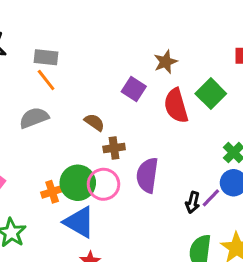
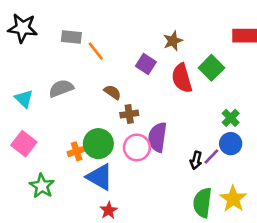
orange line: (46, 80) -> (96, 51), moved
pink circle: (103, 184) -> (137, 147), moved

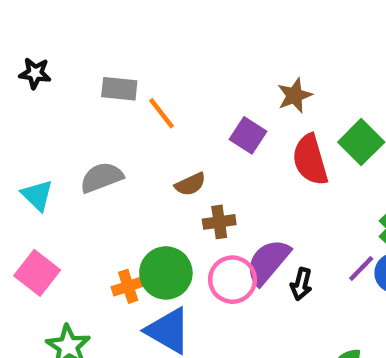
black star: (23, 28) -> (35, 73), size x0.6
brown semicircle: (112, 92) -> (190, 184), turned 120
purple semicircle: (157, 137) -> (268, 262), turned 32
purple line: (211, 156) -> (361, 269), moved
black arrow: (196, 160) -> (301, 284), moved

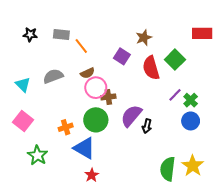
black star: (35, 73) -> (30, 35), moved
brown semicircle: (190, 184) -> (87, 73), moved
purple line: (361, 269) -> (175, 95), moved
green circle: (166, 273) -> (96, 120), moved
pink circle: (232, 280) -> (96, 88), moved

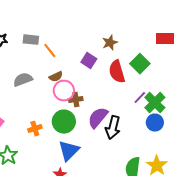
green cross: (191, 100) -> (155, 103), size x1.5
black arrow: (147, 126) -> (113, 128), size x1.6
blue triangle: (84, 148) -> (69, 151), moved, turned 45

